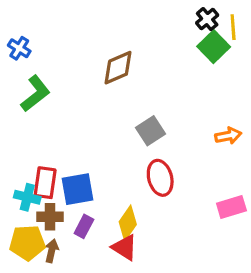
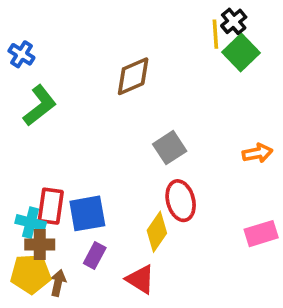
yellow line: (233, 27) -> (215, 34), moved
brown cross: (50, 217) -> (40, 245), moved
yellow diamond: (128, 223) -> (157, 232), moved

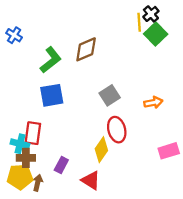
green L-shape: (40, 106) -> (51, 60), moved
orange arrow: (257, 153) -> (153, 102), moved
blue square: (87, 213) -> (52, 95), moved

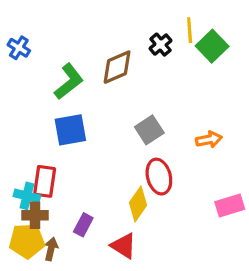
black cross: (151, 14) -> (161, 45), moved

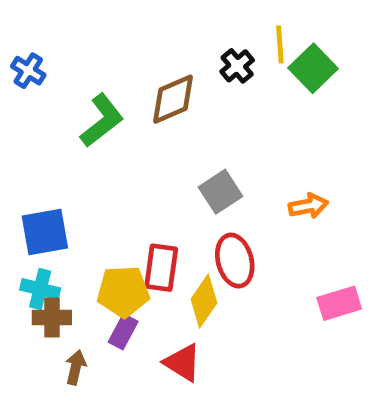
blue square: (70, 130) -> (45, 232), moved
red rectangle: (45, 181) -> (161, 268), moved
yellow pentagon: (27, 241) -> (123, 291), moved

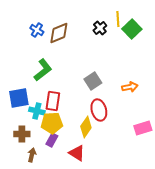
blue cross: (28, 71) -> (37, 30), moved
brown diamond: (173, 99) -> (59, 33), moved
green L-shape: (102, 120) -> (43, 70), moved
red rectangle: (161, 268) -> (53, 101), moved
cyan cross: (40, 289) -> (37, 111), moved

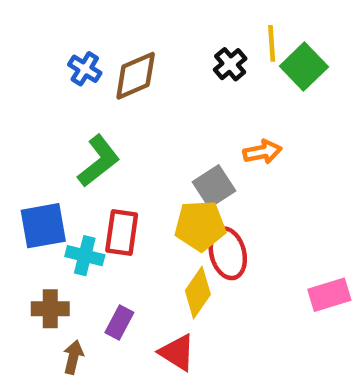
orange arrow: (130, 87) -> (262, 152), moved
yellow pentagon: (52, 123) -> (200, 226), moved

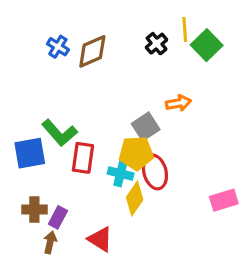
green L-shape: (99, 161) -> (59, 133), moved, turned 87
cyan cross: (85, 256) -> (121, 173), moved
purple rectangle: (119, 323) -> (58, 217), moved
red triangle: (177, 353) -> (100, 239), moved

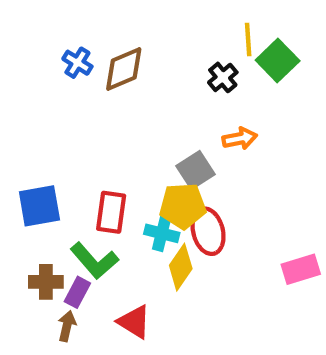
black cross: (157, 44) -> (223, 77), moved
green L-shape: (59, 133) -> (94, 261), moved

